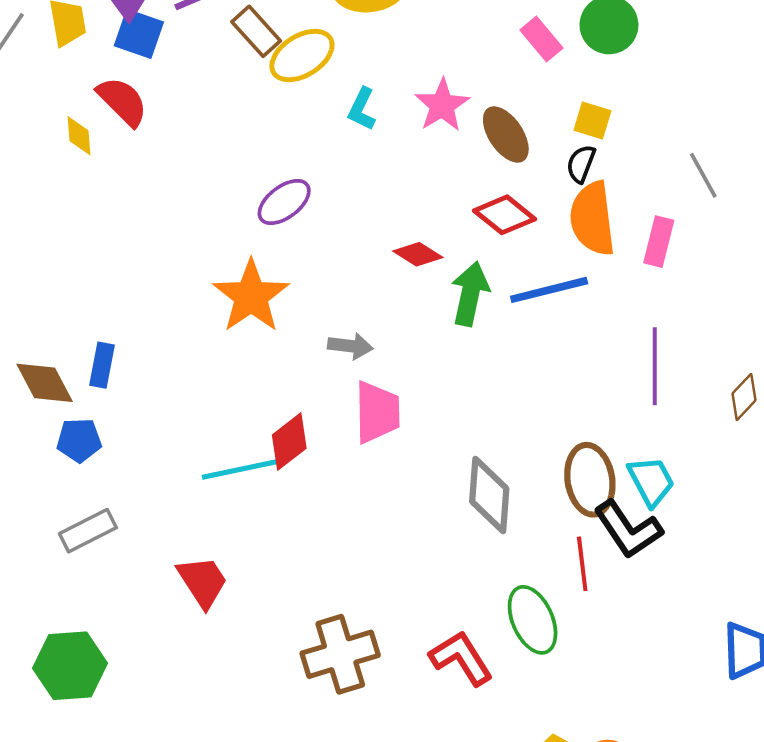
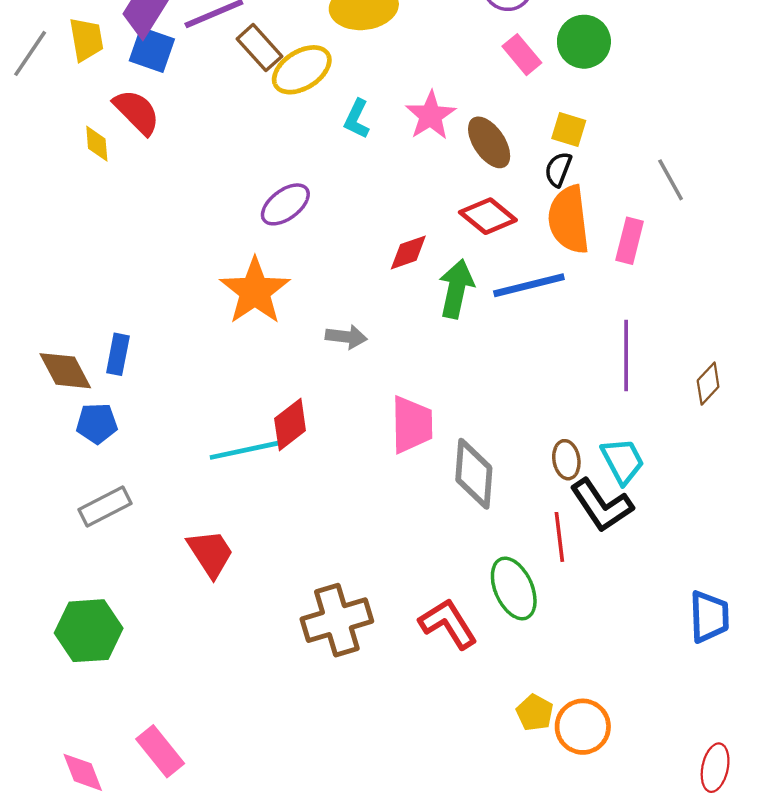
red diamond: (418, 254) -> (408, 252), turned -51
pink trapezoid: (377, 412) -> (412, 425), moved
brown ellipse: (590, 480) -> (566, 460), size x0.6

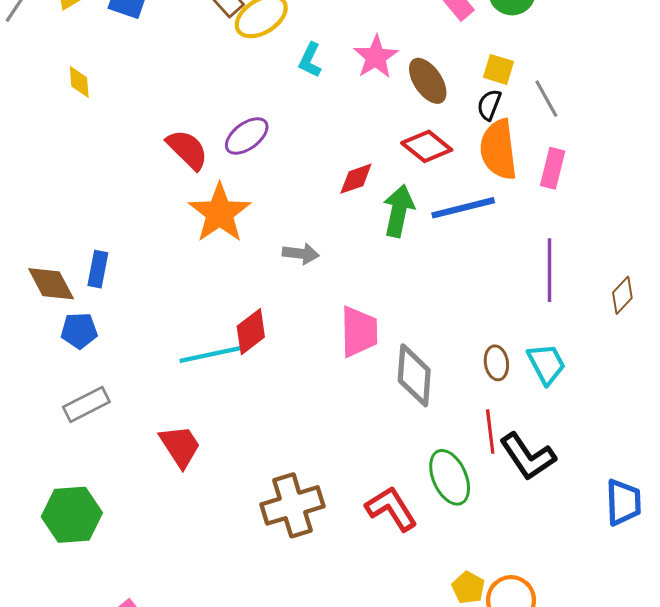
red semicircle: (137, 112) -> (187, 150), moved
gray line: (671, 180) -> (546, 99), moved
black L-shape: (601, 505) -> (528, 456), moved

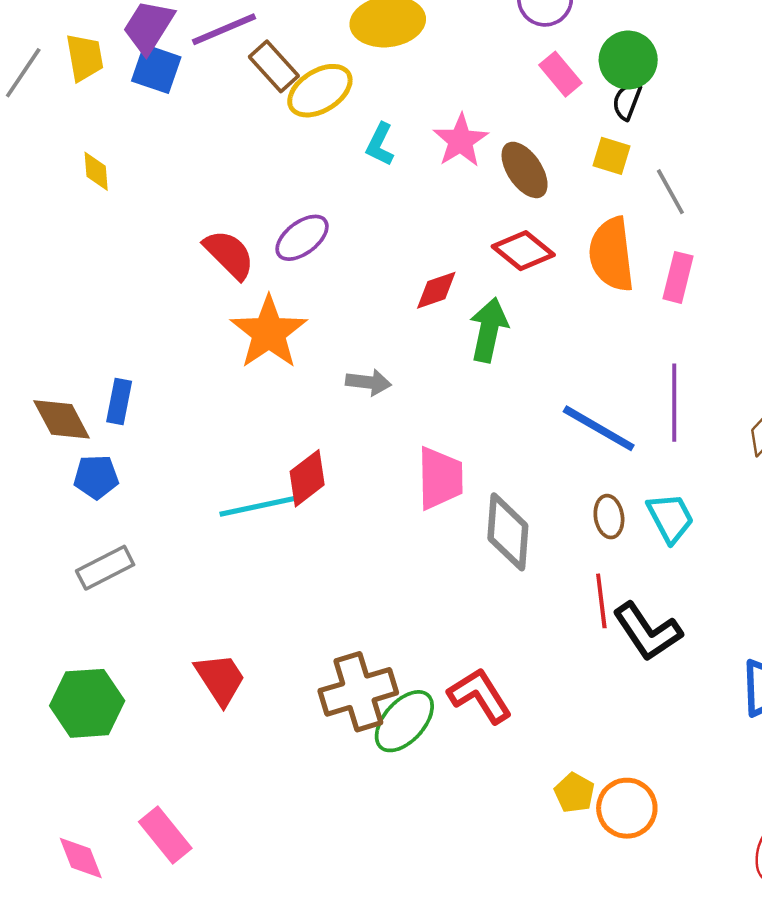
black semicircle: (489, 105) -> (627, 101), moved
blue line: (463, 208) -> (599, 428), moved, turned 44
red trapezoid: (180, 446) -> (220, 679), moved
green ellipse: (450, 477) -> (404, 721), moved, turned 66

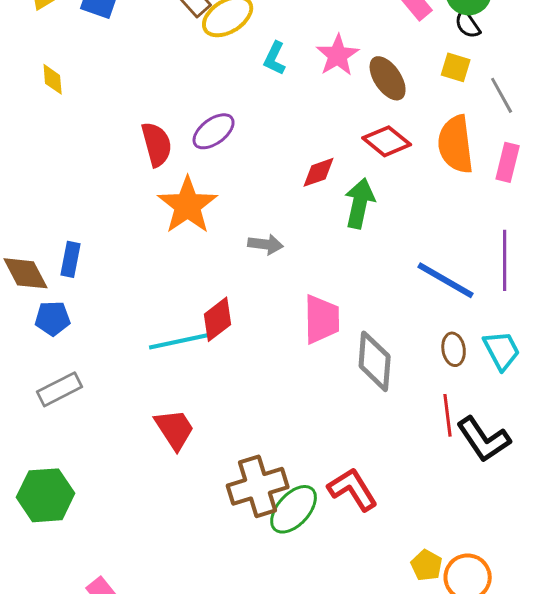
black semicircle: (627, 101) -> (468, 24), turned -56
red semicircle: (229, 254) -> (157, 144), turned 30
red trapezoid: (220, 679) -> (175, 429), moved

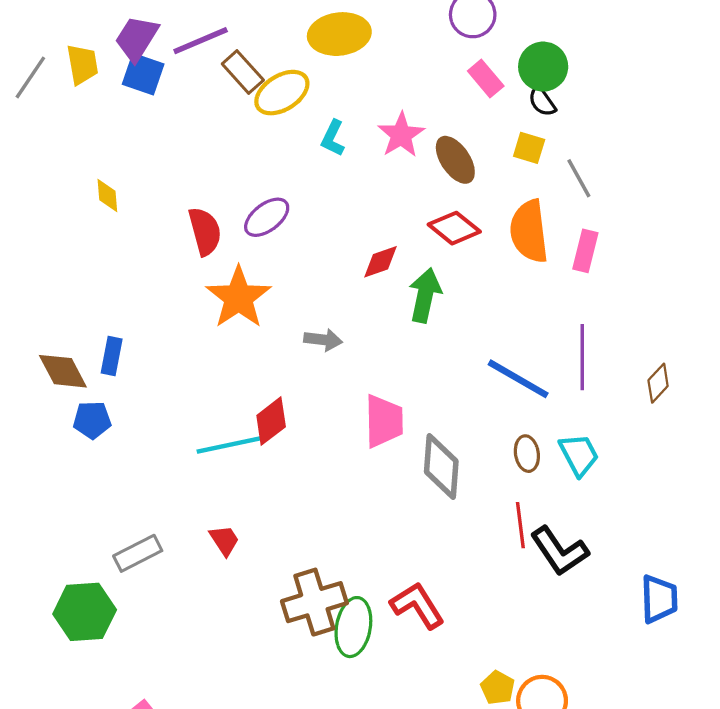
yellow diamond: (53, 79) -> (107, 196), moved
gray rectangle: (60, 389) -> (138, 553), moved
red trapezoid: (175, 429) -> (224, 540), size x0.7
green ellipse: (294, 509) -> (353, 627), turned -32

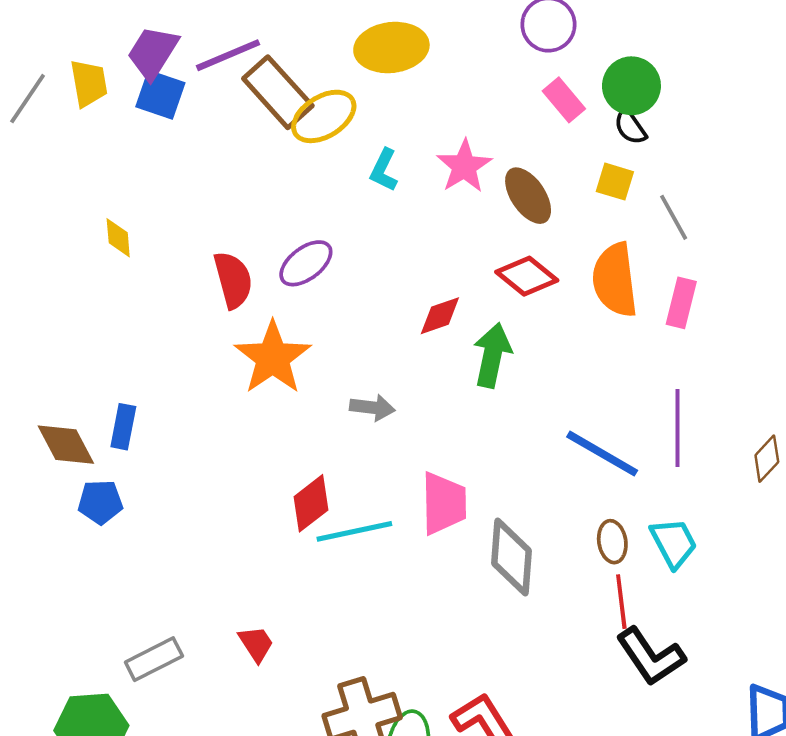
brown rectangle: (243, 72) -> (278, 92), size x1.4
cyan line: (229, 445) -> (354, 531), moved
red line: (520, 525) -> (621, 602), moved

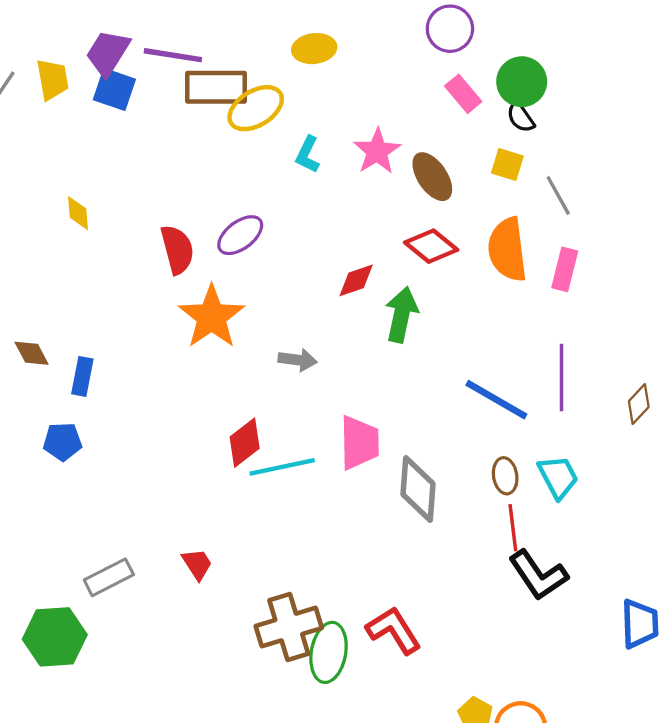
yellow ellipse: (391, 48) -> (314, 49), size x0.7
purple line: (228, 55) -> (173, 55), turned 32
brown rectangle: (278, 92) -> (216, 87), turned -48
brown diamond: (66, 445) -> (32, 353), moved, size x0.7

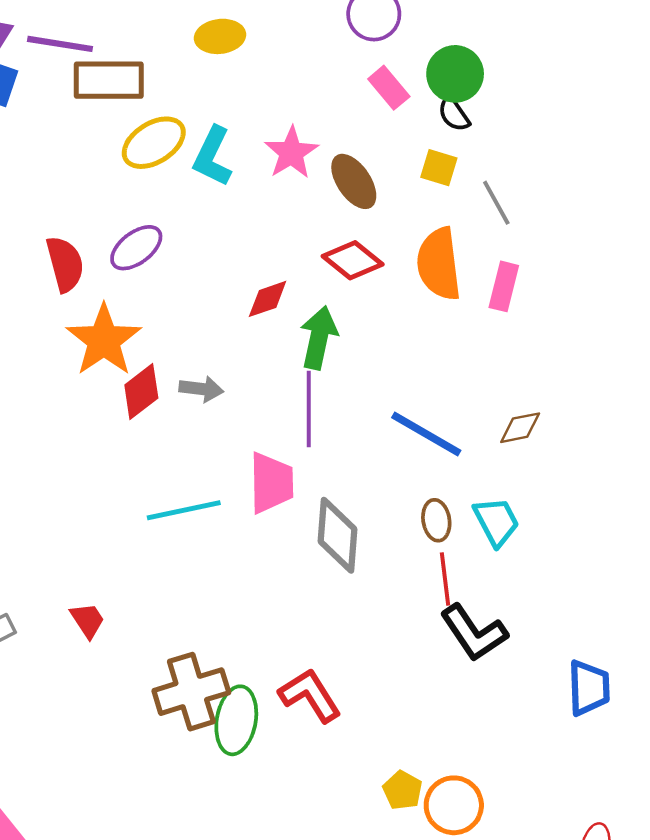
yellow ellipse: (256, 108) -> (154, 143), moved
cyan L-shape: (308, 155) -> (213, 156), size x1.4
purple line: (561, 378) -> (309, 409), moved
brown diamond: (639, 404) -> (520, 428), moved, turned 36
red diamond: (245, 443) -> (141, 391), moved

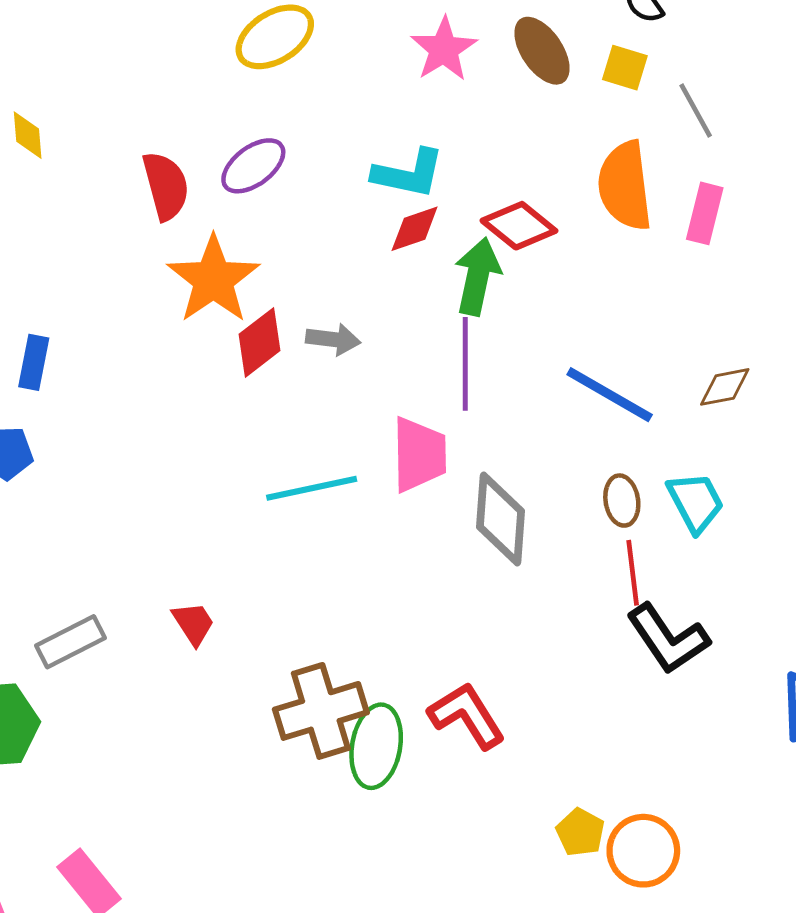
cyan L-shape: (213, 156) -> (408, 174), moved, turned -104
brown ellipse: (354, 181) -> (542, 51), moved
red diamond: (353, 260) -> (519, 226), moved

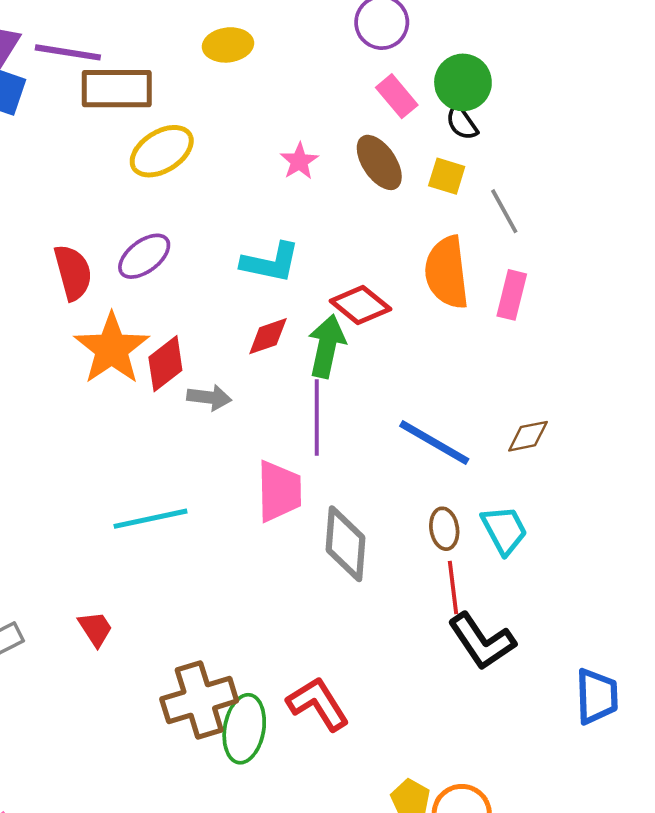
pink star: (444, 49) -> (299, 161), size x0.7
red diamond: (415, 229) -> (268, 336), moved
red diamond: (259, 342) -> (165, 364), moved
cyan line: (312, 488) -> (150, 519), moved

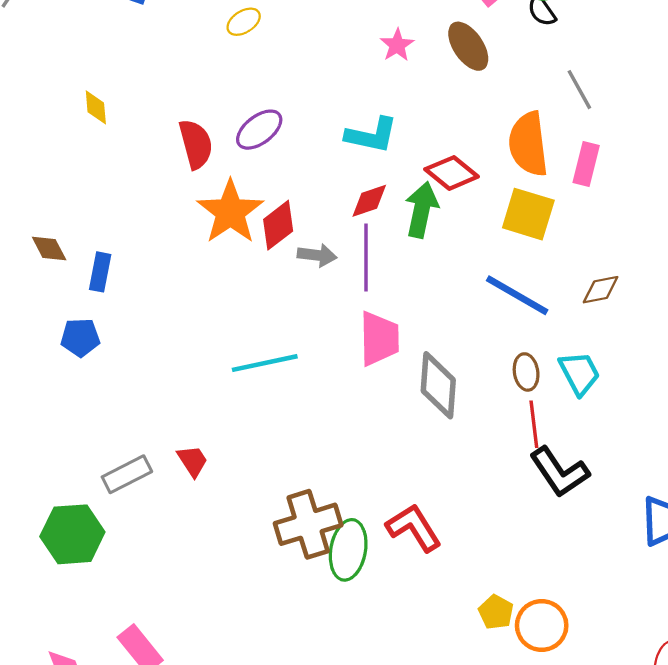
yellow ellipse: (162, 151) -> (244, 22), moved, size x0.6
yellow square: (447, 176) -> (528, 214), moved, size x1.6
purple line: (317, 417) -> (366, 257), moved
red trapezoid: (95, 629) -> (192, 461), moved

